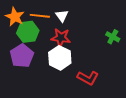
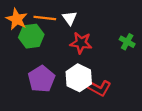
red star: (61, 38) -> (81, 43), moved
purple pentagon: (22, 56) -> (41, 79), moved
white hexagon: (60, 58) -> (79, 78), moved

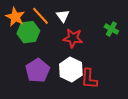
orange line: (45, 18) -> (41, 16), turned 42
green cross: (127, 42) -> (111, 29), moved
red L-shape: (99, 88) -> (89, 79), turned 65

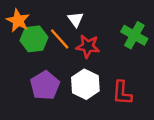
orange line: (41, 16) -> (60, 39), moved
green cross: (111, 29) -> (134, 35), size x1.5
red L-shape: (89, 79) -> (122, 93), moved

